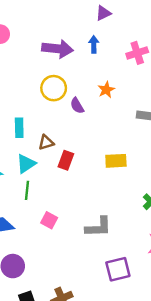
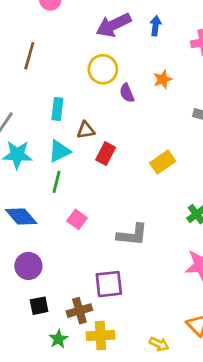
purple arrow: (58, 49) -> (114, 25), turned 140
yellow rectangle: (116, 161) -> (163, 162), turned -40
purple square: (118, 269) -> (109, 284), moved

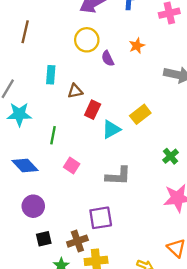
cyan triangle: (59, 151) -> (111, 129), moved

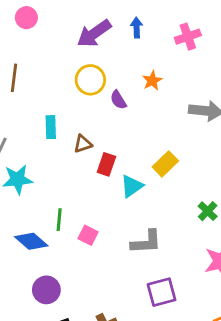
green line: (53, 135) -> (59, 220), moved
purple square: (101, 218) -> (162, 292), moved

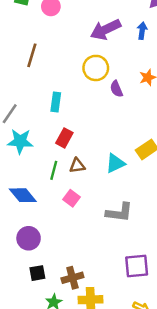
brown triangle: (83, 144) -> (77, 166), moved
red rectangle: (106, 164) -> (64, 138), moved
green line: (59, 220) -> (54, 170), moved
purple square: (162, 292) -> (137, 266), moved

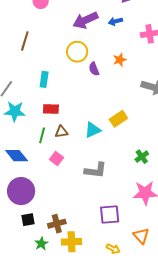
blue arrow: (142, 31) -> (115, 21), turned -112
red rectangle: (64, 138) -> (51, 109), turned 63
purple circle: (29, 238) -> (21, 191), size x1.4

